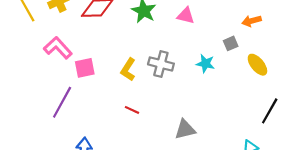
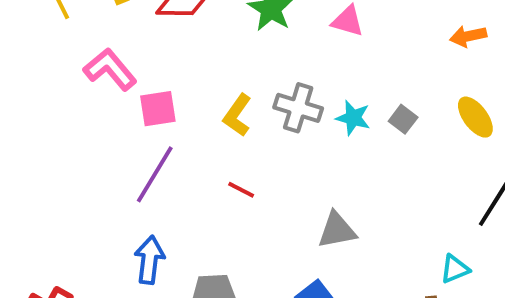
gray square: (231, 43) -> (403, 119), moved, turned -32
cyan star: (205, 64) -> (353, 118), moved
purple line: (62, 102) -> (155, 174), moved

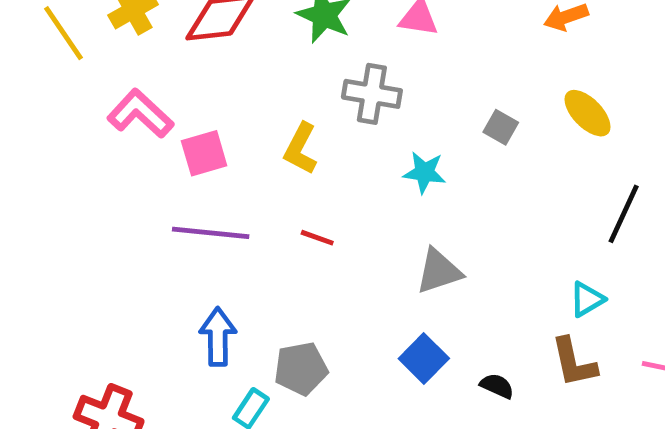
gray cross: (298, 108) -> (372, 94), moved
cyan star: (353, 118) -> (424, 172), moved
purple line: (155, 174) -> (211, 233), turned 72

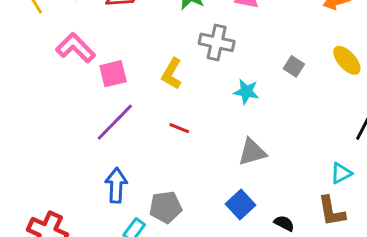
purple line: (211, 233) -> (115, 122), turned -54

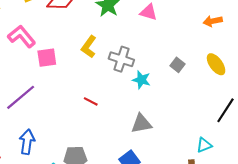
gray cross: (217, 42) -> (121, 59), moved
yellow L-shape: (172, 74) -> (89, 47), moved
purple line: (115, 122) -> (21, 97), moved
blue arrow: (116, 185) -> (27, 142), moved

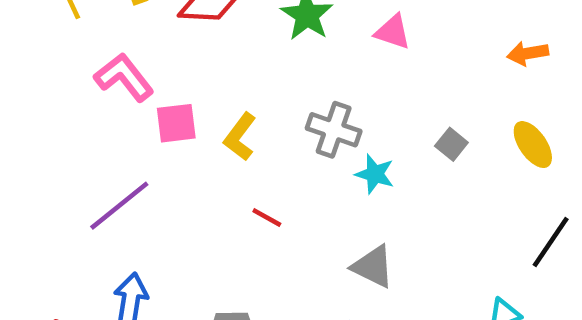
yellow L-shape: (89, 47) -> (240, 137), moved
gray triangle: (141, 124) -> (373, 267), turned 35

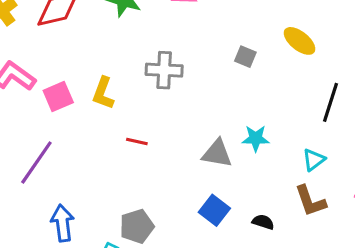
cyan star: (375, 174) -> (256, 138), moved

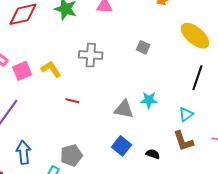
yellow ellipse: (300, 41) -> (195, 36), moved, size x1.4
yellow L-shape: (103, 93) -> (51, 69), turned 125

